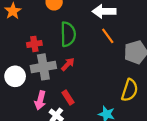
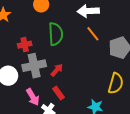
red arrow: (68, 64) -> (57, 70), moved
pink arrow: (40, 100) -> (33, 97), turned -42

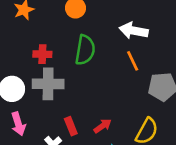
red arrow: (57, 70) -> (103, 126), moved
pink arrow: (33, 97) -> (18, 124), moved

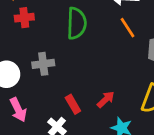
red cross: (42, 54) -> (24, 18), moved
gray cross: (48, 84) -> (43, 64), size x0.7

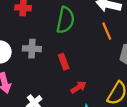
red rectangle: (73, 104) -> (64, 62), moved

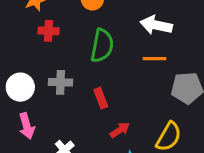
orange line: (107, 31) -> (154, 59), turned -66

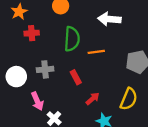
orange line: (154, 59) -> (96, 52), moved
pink arrow: (27, 126) -> (37, 101), moved

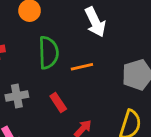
white arrow: (109, 19) -> (95, 22), turned -115

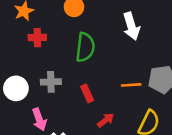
orange line: (82, 67) -> (131, 85), moved

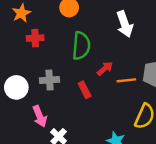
red arrow: (106, 120) -> (105, 69), moved

